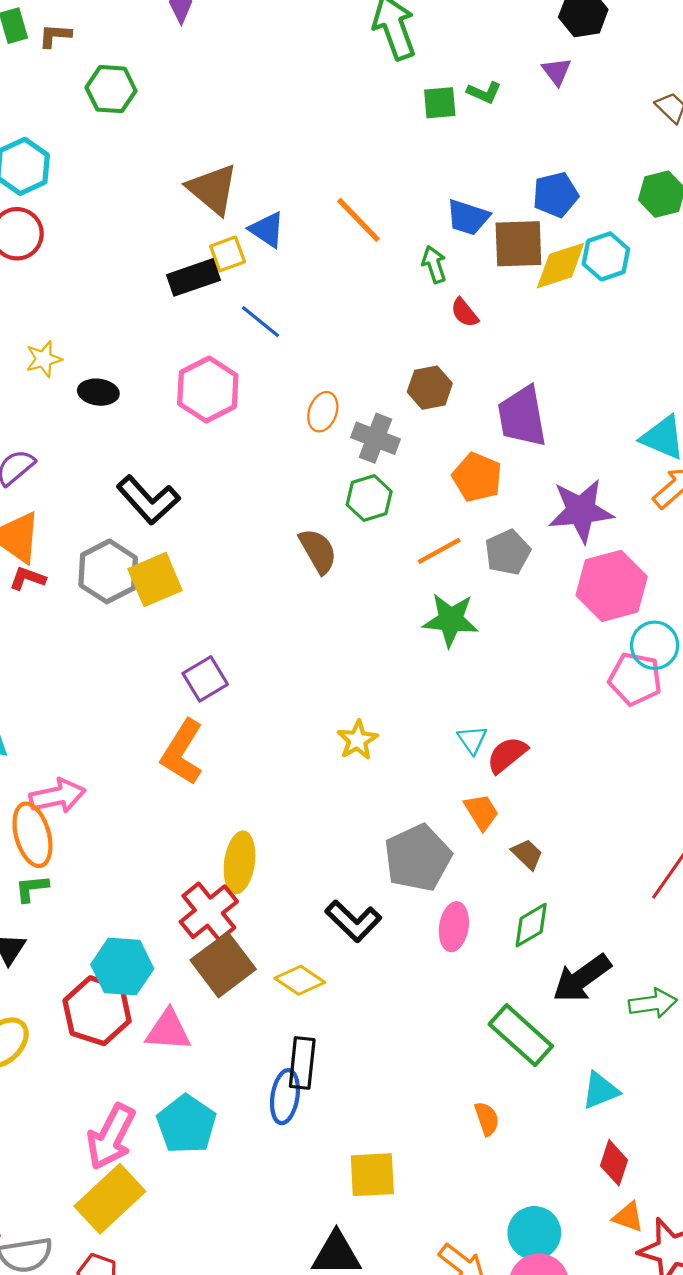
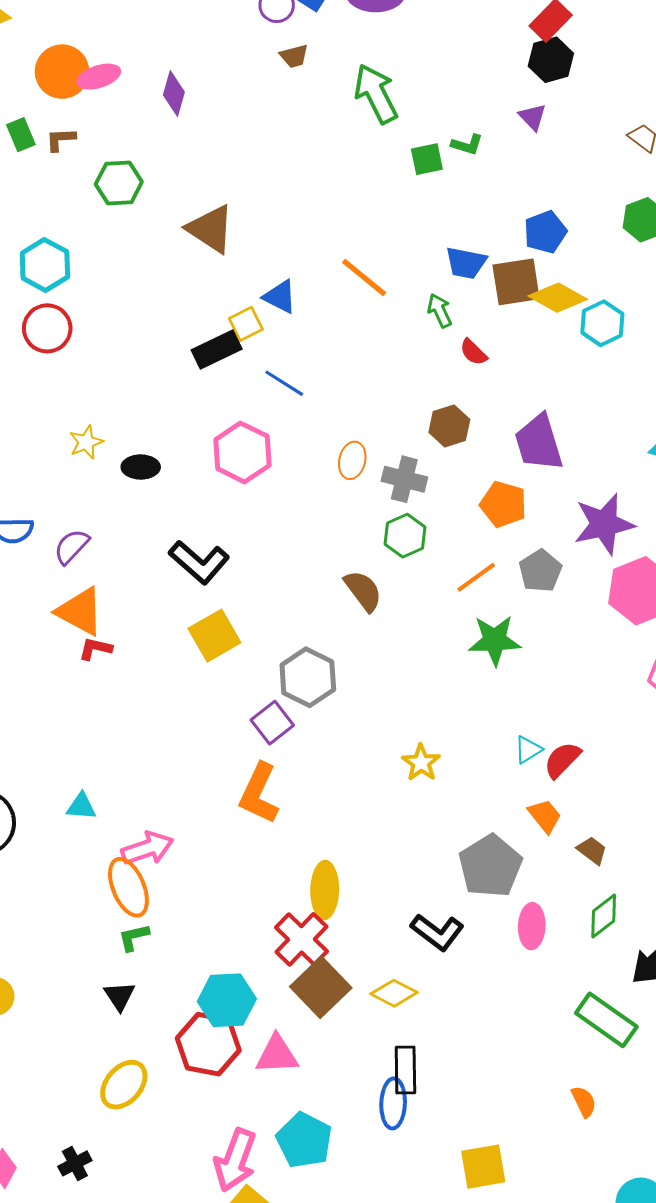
brown triangle: (213, 189) -> (211, 229), moved
cyan hexagon: (606, 256) -> (602, 323), moved
yellow diamond: (561, 266) -> (558, 298), turned 54
gray hexagon: (108, 571) -> (308, 677), moved
cyan triangle: (472, 740) -> (528, 750), turned 40

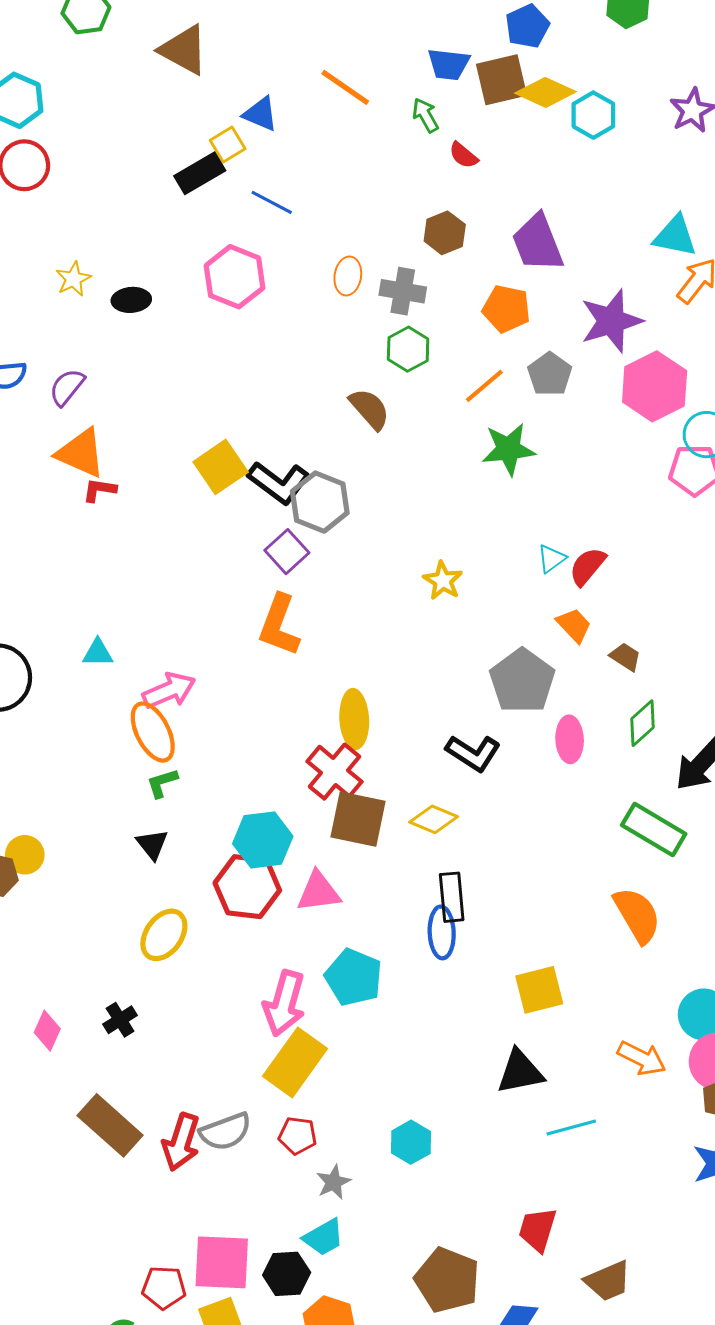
black L-shape: (199, 562) -> (279, 483), moved
brown square: (321, 987) -> (358, 819), turned -30
orange semicircle: (584, 1102) -> (637, 915), size x1.8

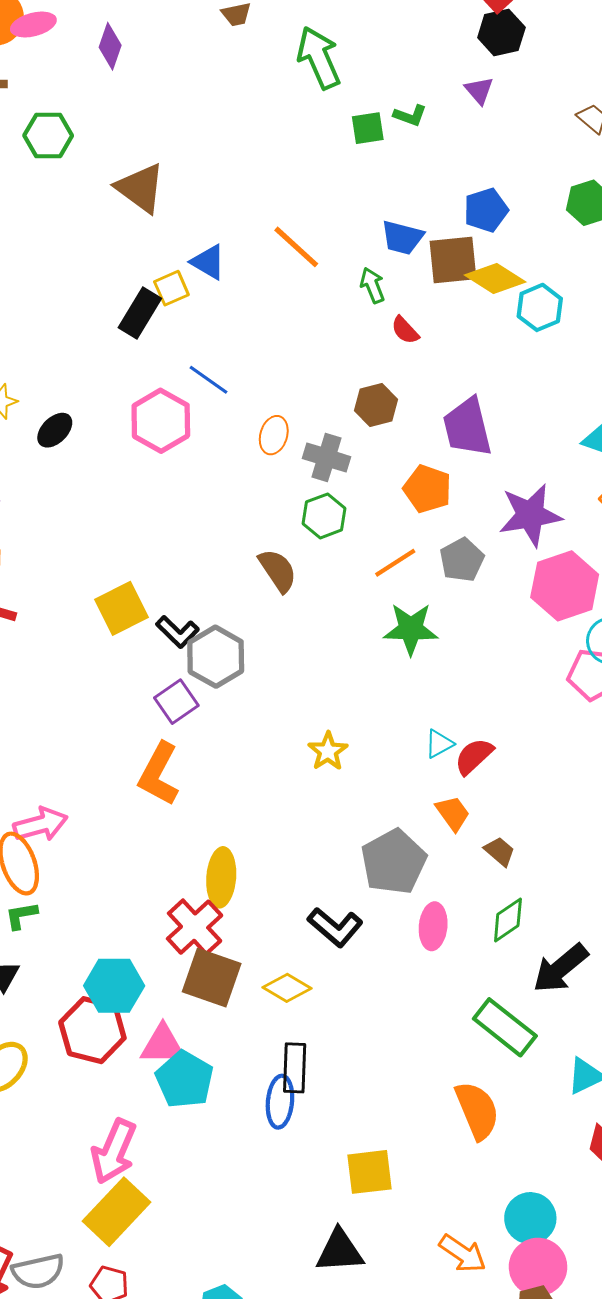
black rectangle: (200, 173) -> (140, 313), turned -36
blue line: (272, 202) -> (209, 380), moved
black ellipse: (131, 300) -> (55, 430), turned -48
black L-shape: (279, 483) -> (177, 632), size x0.7
cyan pentagon: (353, 977) -> (185, 1079), moved

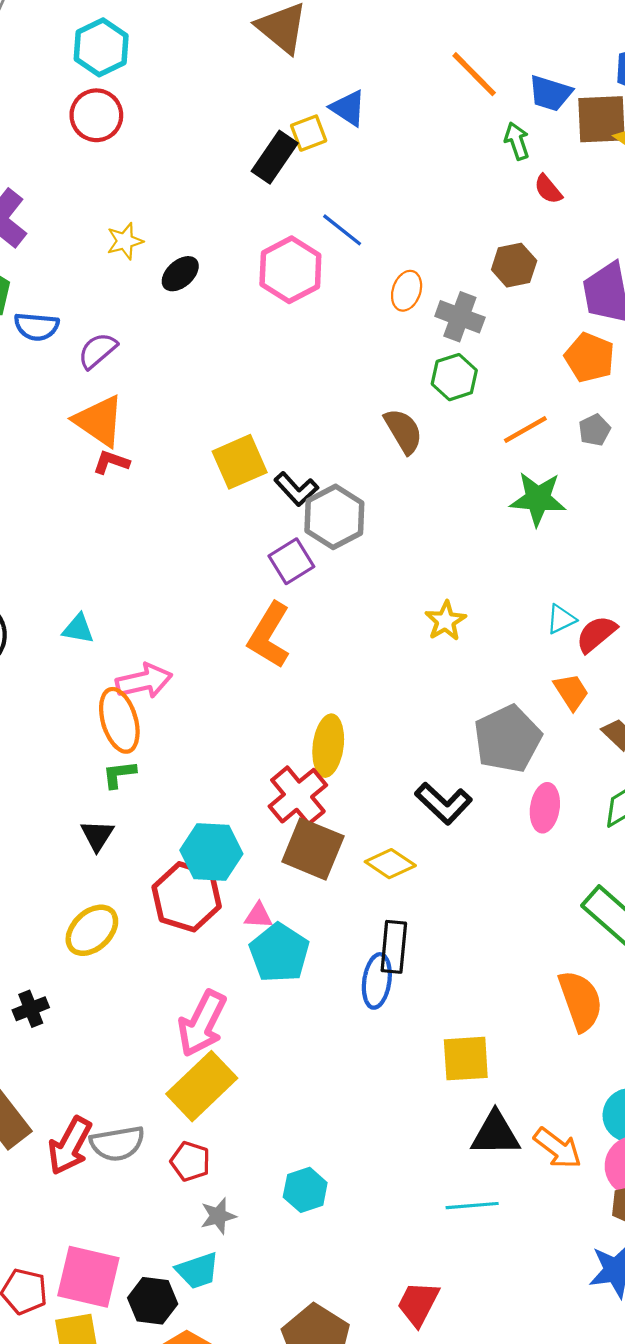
orange line: (296, 247) -> (474, 74), moved
orange pentagon: (427, 489) -> (590, 358), moved
gray pentagon: (462, 560) -> (594, 430), size x0.7
pink triangle: (163, 1045) -> (258, 916), size x0.6
black triangle: (340, 1251) -> (495, 1134), moved

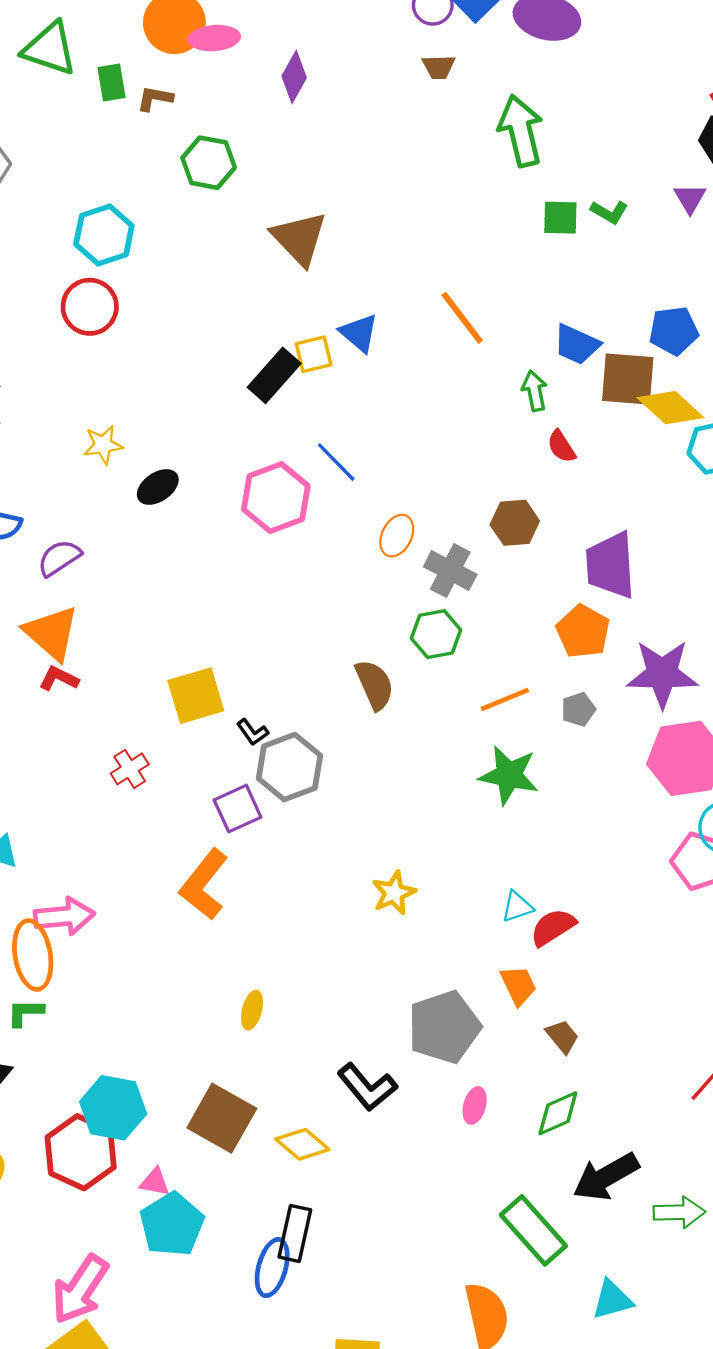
orange line: (474, 74) -> (462, 318), moved
black L-shape: (296, 489) -> (252, 732), size x0.7
yellow ellipse: (328, 746) -> (252, 1010), size x0.6
red cross: (298, 796) -> (130, 769), moved, size x0.6
pink ellipse: (545, 808) -> (475, 1105), size x0.7

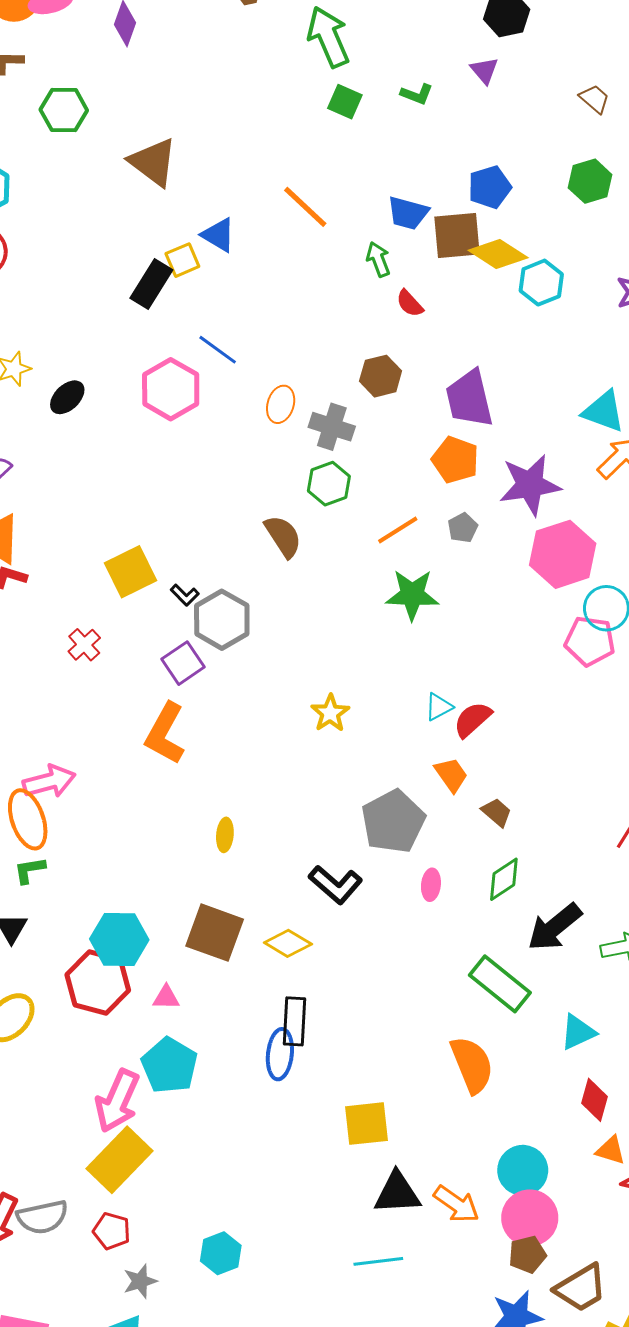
green square: (560, 218) -> (345, 102), moved, turned 32
cyan pentagon: (172, 1224) -> (169, 1065), moved

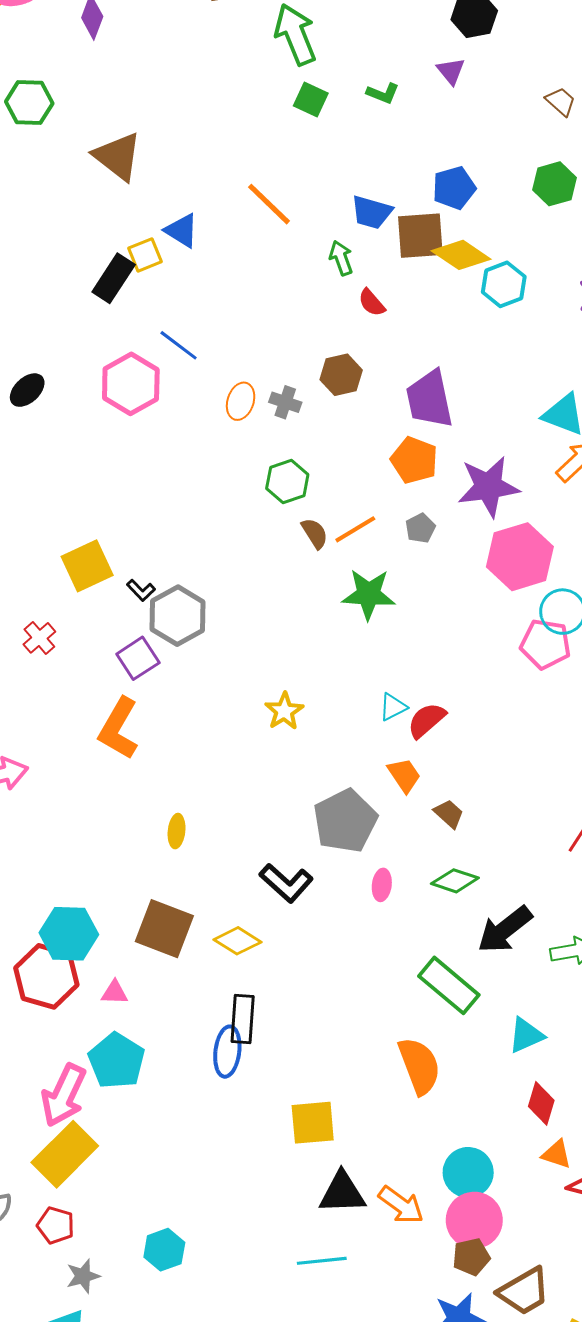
gray cross: (332, 427) -> (285, 402), moved, size x0.7
brown semicircle: (283, 536) -> (315, 533), moved, size x0.7
green diamond: (504, 879) -> (455, 881), turned 51

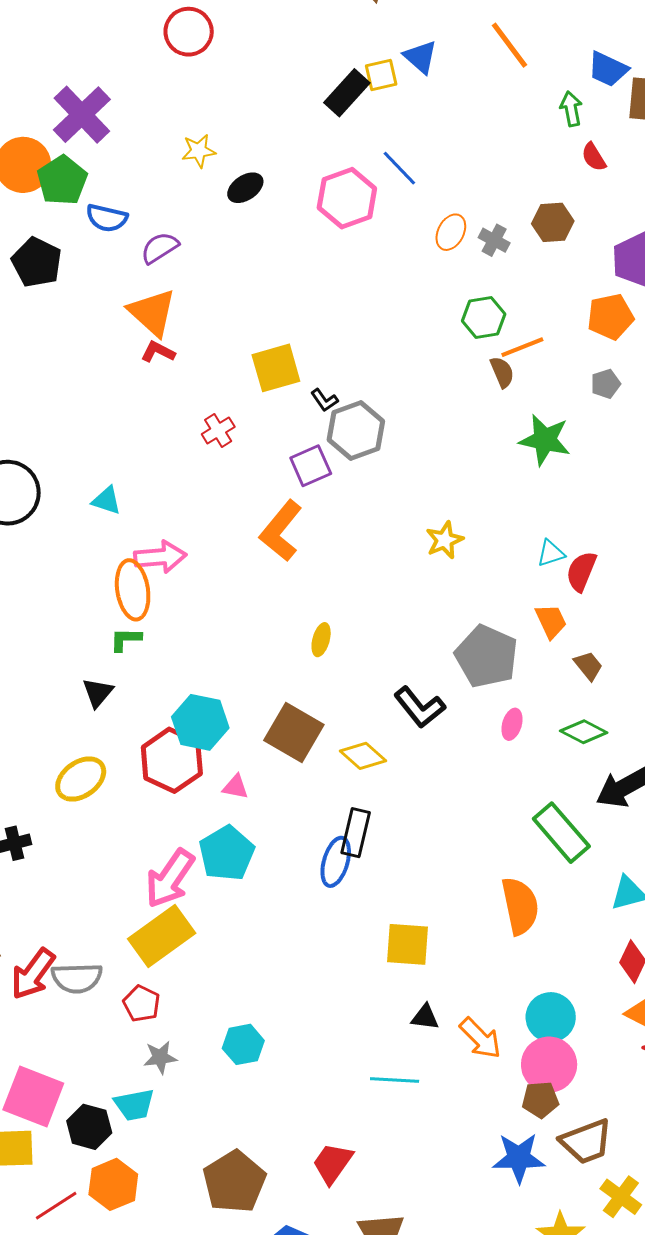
orange pentagon: (414, 460) -> (610, 317), turned 30
orange line: (355, 529) -> (522, 347), moved
red semicircle: (426, 720) -> (581, 571), turned -36
gray pentagon: (345, 821) -> (487, 656), turned -30
black triangle: (342, 1193) -> (425, 1017), size x0.6

